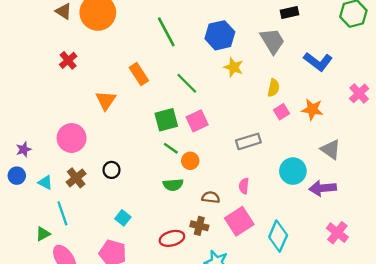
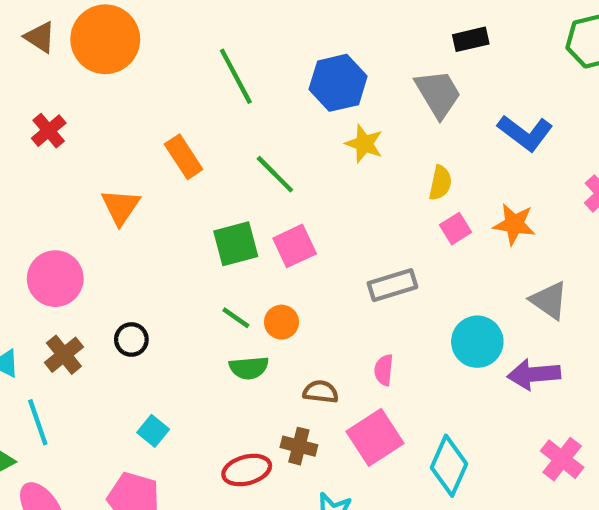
green line: (171, 148) -> (236, 318), moved

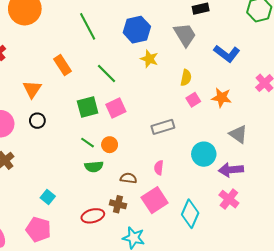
black circle: (131, 340) -> (37, 121), moved
pink cross: (562, 459) -> (229, 199), moved

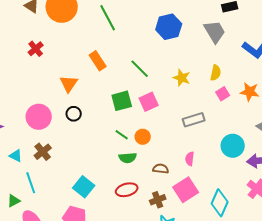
green line: (88, 26) -> (108, 18), moved
yellow star: (149, 59) -> (182, 78), moved
cyan square: (48, 197) -> (84, 187), size x1.5
brown cross: (118, 204) -> (158, 200), moved, turned -35
red ellipse: (93, 216) -> (127, 190), moved

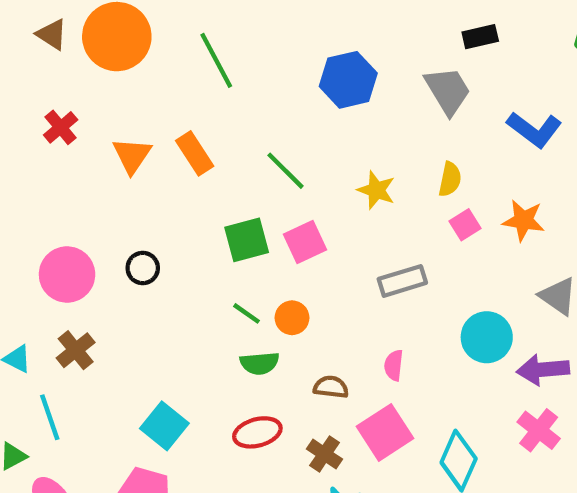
orange triangle: (69, 84) -> (132, 156), moved
brown cross: (158, 200) -> (324, 454), turned -35

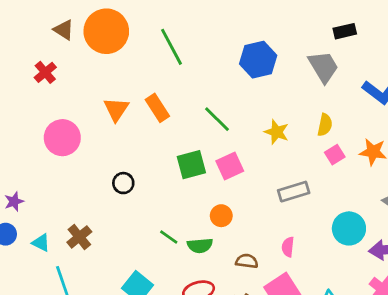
red cross: (61, 127) -> (45, 72), moved
pink circle: (67, 274) -> (62, 138), moved
green line: (247, 313) -> (169, 237), moved

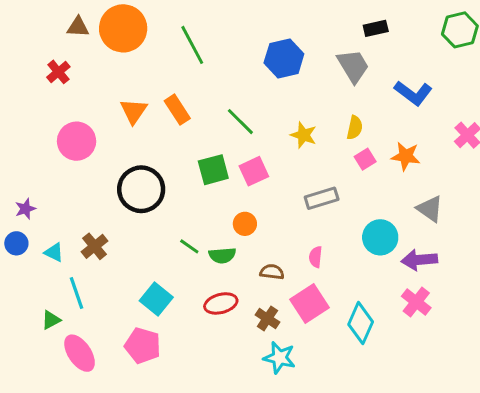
brown triangle: (64, 30) -> (78, 27), turned -30
black circle: (123, 183) -> (141, 189), size x2.0

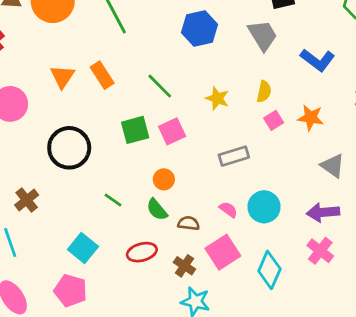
cyan circle: (380, 237) -> (264, 207), moved
green semicircle: (222, 255) -> (157, 210), moved, turned 55
pink semicircle: (316, 257) -> (228, 210), turned 120

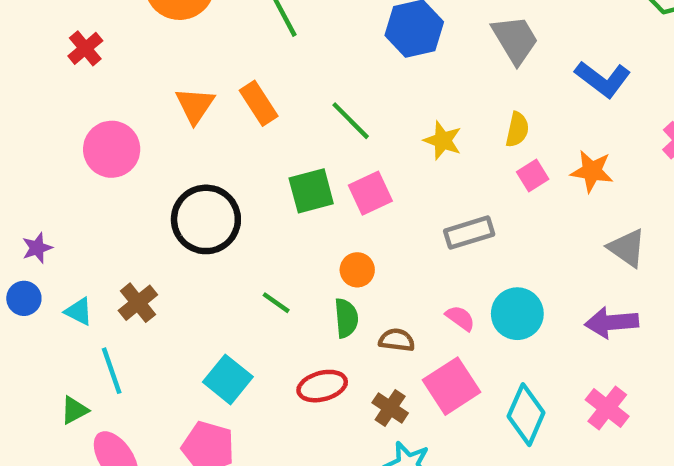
green semicircle: (157, 210) -> (346, 318), turned -145
pink cross: (320, 251) -> (607, 408), moved

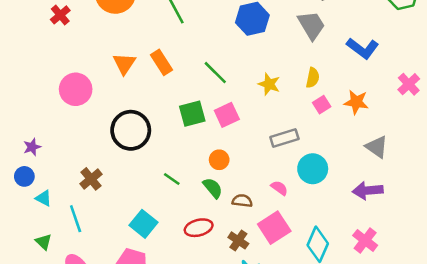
red cross: (85, 48) -> (60, 15), moved
cyan triangle: (79, 311) -> (44, 198), moved
cyan circle: (517, 314) -> (313, 169), moved
green semicircle: (346, 318) -> (213, 188), turned -35
green triangle: (74, 410) -> (44, 242), moved, turned -48

